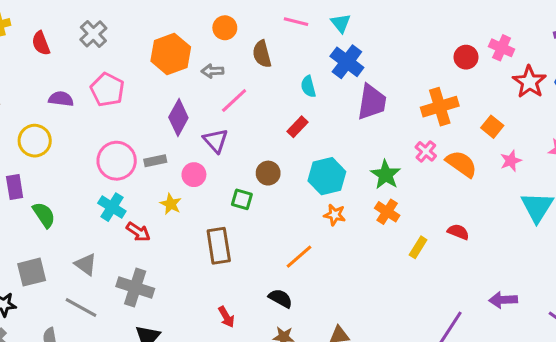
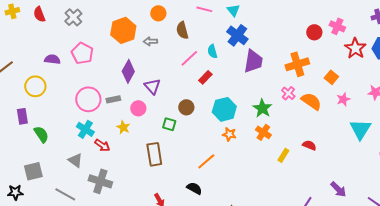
red semicircle: (41, 43) -> (39, 14), moved
pink line: (234, 100) -> (189, 58), moved
gray triangle: (86, 264) -> (75, 160), moved
purple arrow: (503, 300) -> (338, 189), turned -132

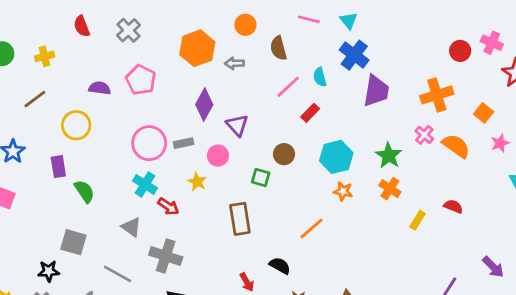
yellow cross: (12, 11) -> (45, 56), moved
gray square: (33, 171) -> (73, 242), turned 30
black semicircle: (194, 188) -> (280, 266), moved

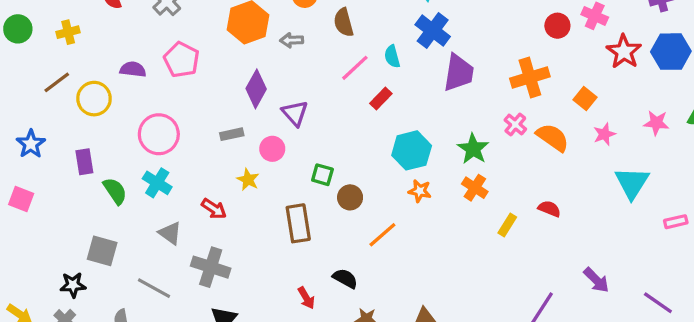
yellow circle: (76, 125) -> (94, 99), moved
pink circle: (149, 143) -> (159, 134), moved
brown circle: (284, 154) -> (350, 197), moved
cyan cross: (145, 184) -> (157, 183), moved

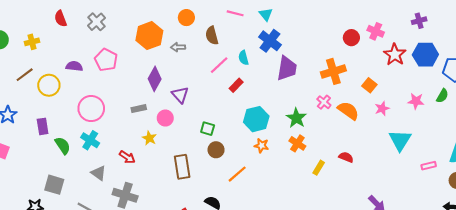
green square: (322, 175) -> (208, 129), moved

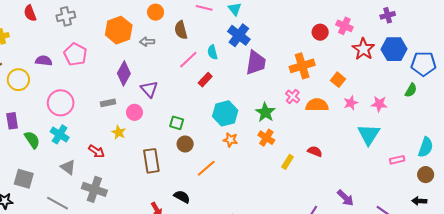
gray cross: (96, 22) -> (66, 16), turned 30
pink star: (416, 101) -> (379, 104), moved
orange semicircle: (348, 111) -> (317, 105), turned -35

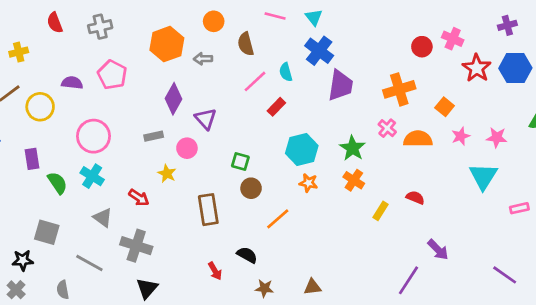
purple arrow: (345, 198) -> (438, 250), moved

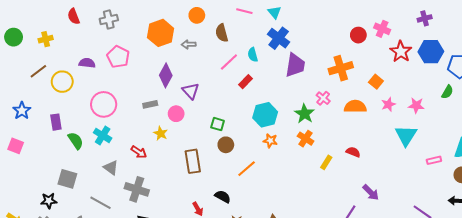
pink cross: (387, 128) -> (323, 98), moved

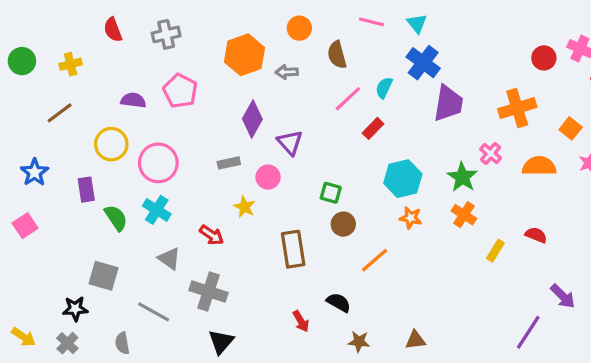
cyan semicircle: (253, 55) -> (384, 88), turned 40
yellow circle: (62, 82) -> (111, 144), moved
pink square: (16, 146) -> (25, 226), turned 35

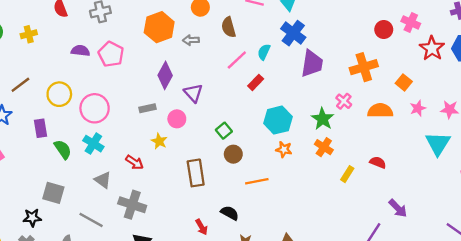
purple semicircle: (133, 100) -> (80, 51), moved
brown line: (60, 113) -> (20, 85), moved
green square: (331, 193) -> (224, 131), turned 35
orange line: (375, 260) -> (257, 181), turned 30

